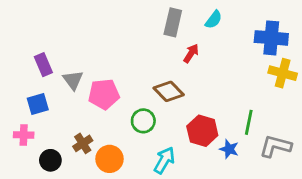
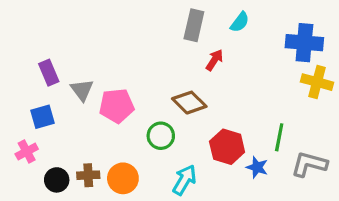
pink cross: (24, 135) -> (27, 152), turned -30
brown cross: (83, 143) -> (88, 175), moved, turned 30

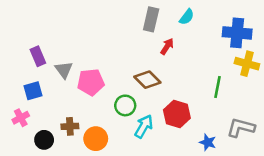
green line: (279, 137) -> (217, 87), moved
blue star: (257, 167) -> (208, 142), moved
brown cross: (88, 175) -> (70, 126), moved
cyan arrow: (184, 180) -> (144, 126), moved

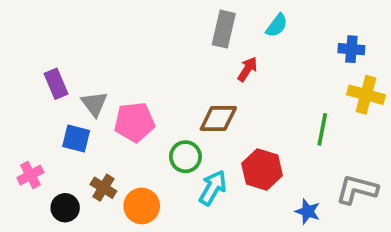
blue cross: (237, 33) -> (351, 49), size x0.6
brown diamond: (147, 80) -> (218, 118), turned -45
blue square: (33, 91) -> (76, 138), moved, turned 30
brown cross: (70, 126) -> (103, 188), turned 35

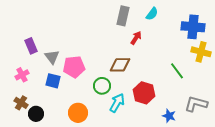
blue cross: (351, 49) -> (193, 27), size x1.6
green line: (322, 129) -> (177, 71), turned -48
blue square: (76, 138) -> (53, 81), moved
pink cross: (30, 175) -> (22, 75), moved
brown cross: (103, 188) -> (21, 103), moved

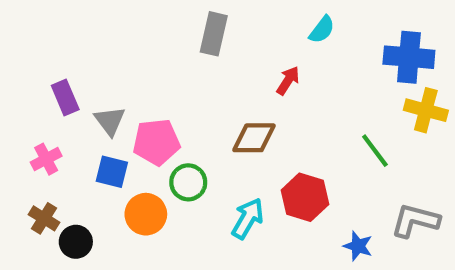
gray rectangle: (123, 16) -> (214, 34), moved
green circle: (102, 86) -> (188, 182), moved
orange circle: (78, 113) -> (146, 214), moved

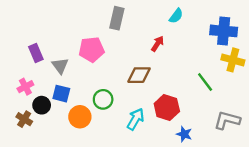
pink pentagon: (156, 142) -> (91, 50), moved
black circle: (76, 242) -> (42, 105), moved
blue star: (358, 246) -> (184, 134), moved

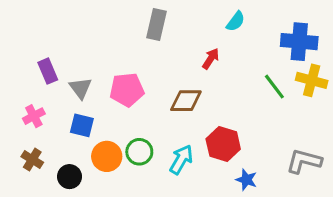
pink pentagon: (91, 50) -> (127, 90), moved
green line: (205, 82) -> (274, 87), moved
green circle: (103, 99) -> (139, 152), moved
black circle: (42, 105) -> (69, 177), moved

